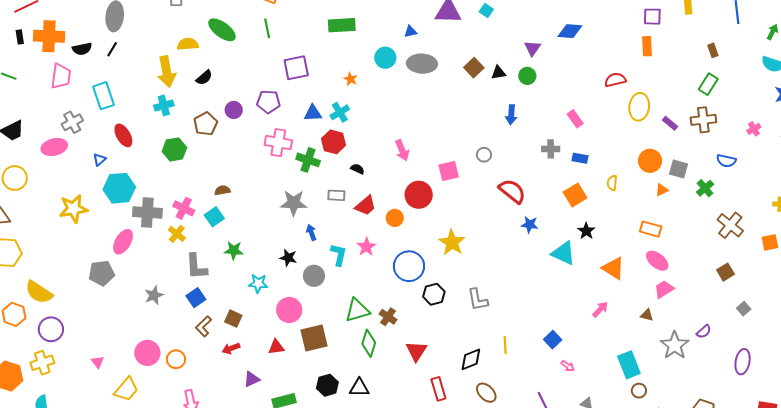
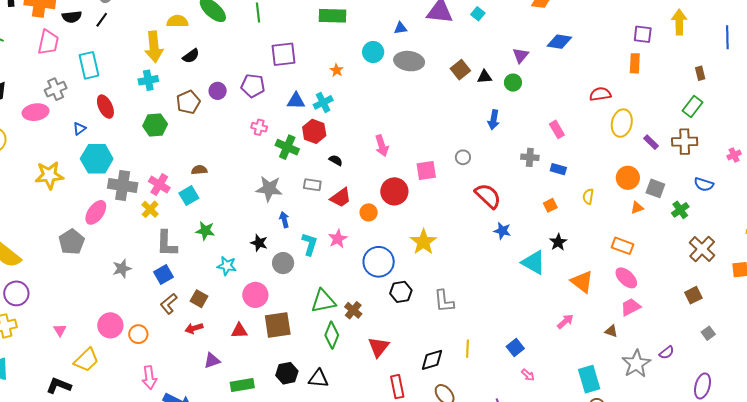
pink cross: (278, 143) -> (259, 127), size x0.6
orange square: (575, 195) -> (550, 205), size x0.6
gray pentagon: (102, 273) -> (72, 242), turned -30

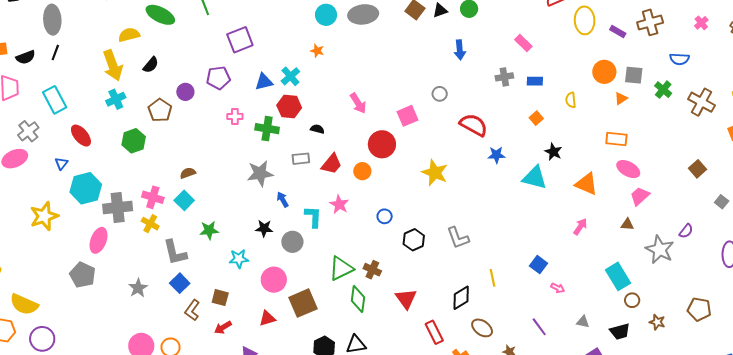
orange star: (337, 70) -> (317, 51), moved
yellow star: (423, 242) -> (435, 173), moved
brown cross: (702, 249) -> (701, 102), moved
blue circle: (379, 262) -> (385, 216), size x0.5

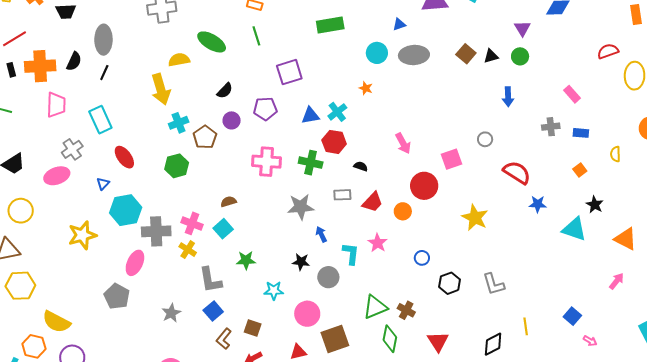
black semicircle: (26, 57) -> (74, 61), moved, turned -48
black semicircle: (151, 65) -> (225, 91), moved
cyan cross: (116, 99) -> (179, 123), moved
pink cross: (235, 116) -> (267, 162), moved, size x1.8

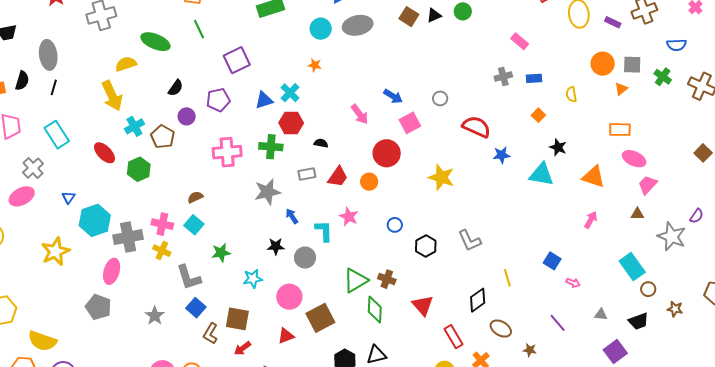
blue arrow: (508, 97) -> (393, 96), moved, turned -48
red ellipse: (124, 157) -> (104, 153), moved
brown square: (253, 328) -> (237, 319), size x1.4

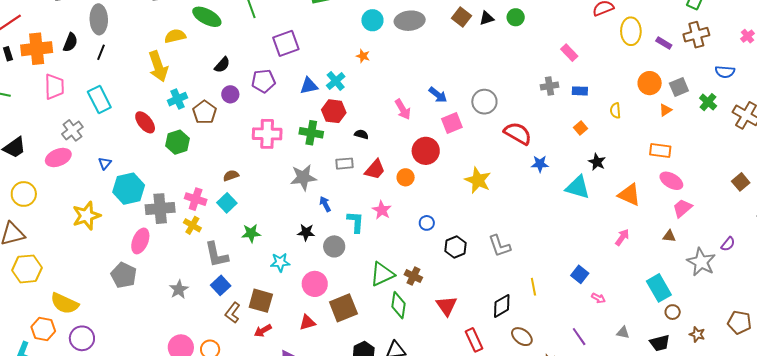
gray square: (632, 65) -> (679, 87), turned -30
gray circle: (440, 98) -> (484, 102), size x1.6

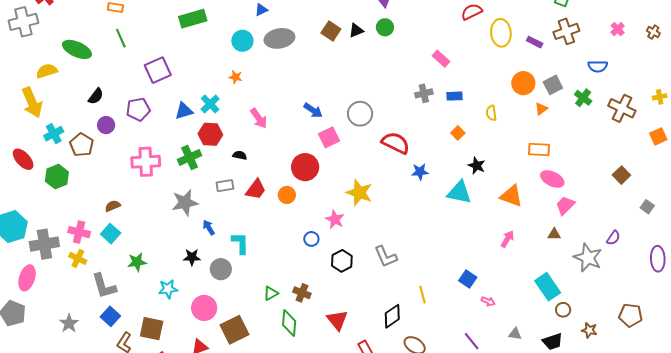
pink arrow: (403, 109) -> (259, 118), moved
green cross: (311, 133) -> (190, 157), turned -30
pink star: (382, 210) -> (335, 219), moved
green triangle: (382, 274) -> (271, 293), size x0.6

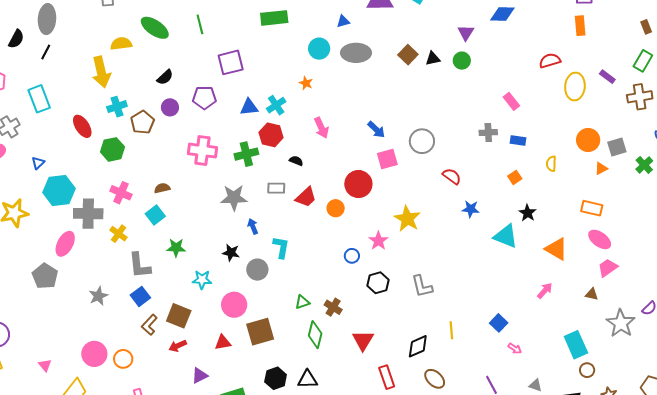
purple rectangle: (535, 42) -> (607, 77), moved
red semicircle: (396, 143) -> (452, 176), size x0.7
pink cross: (79, 232) -> (121, 193), moved

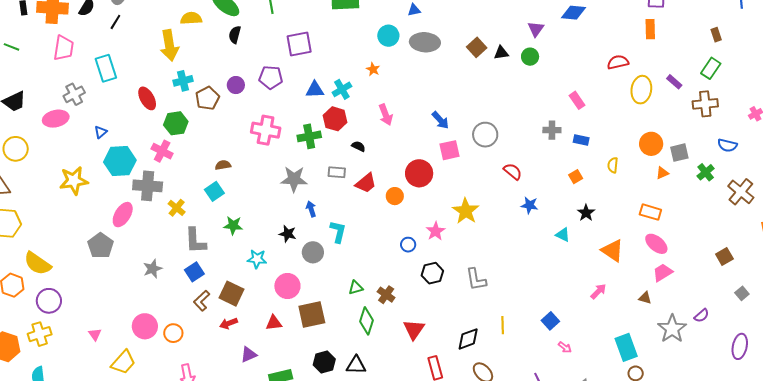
black semicircle: (165, 77) -> (235, 35), moved, turned 144
pink cross: (121, 193) -> (162, 151), moved
cyan triangle: (506, 236) -> (563, 235), size x0.6

